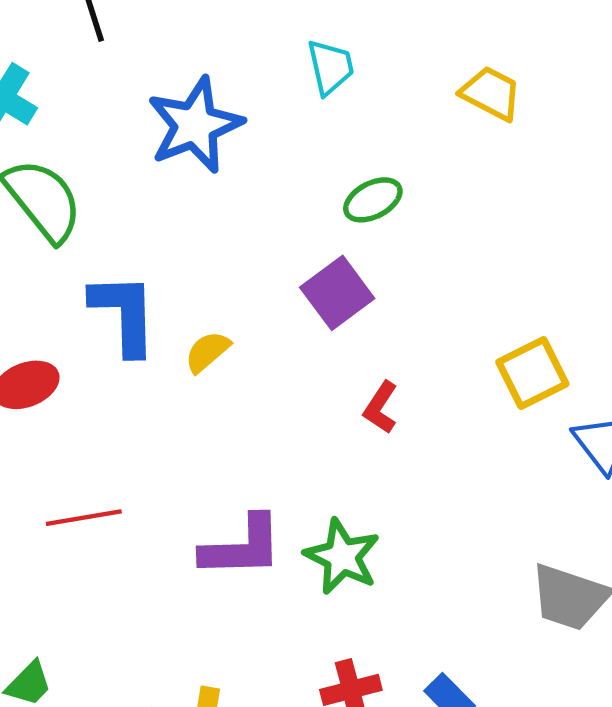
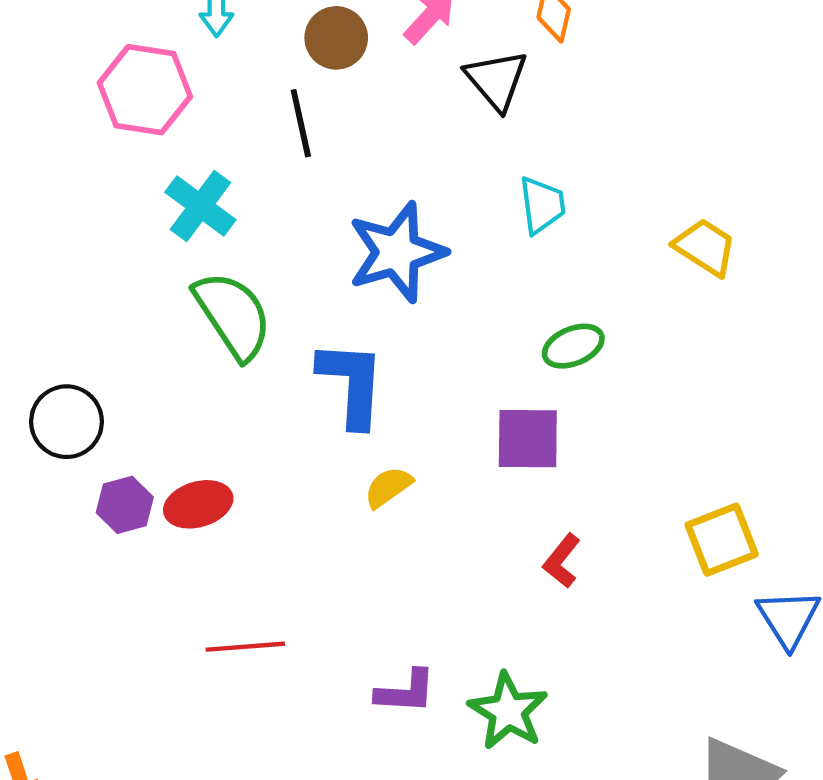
purple square: (337, 293) -> (528, 439), turned 32
blue L-shape: (124, 314) -> (352, 384), moved
purple L-shape: (242, 547) -> (406, 692), size x0.7

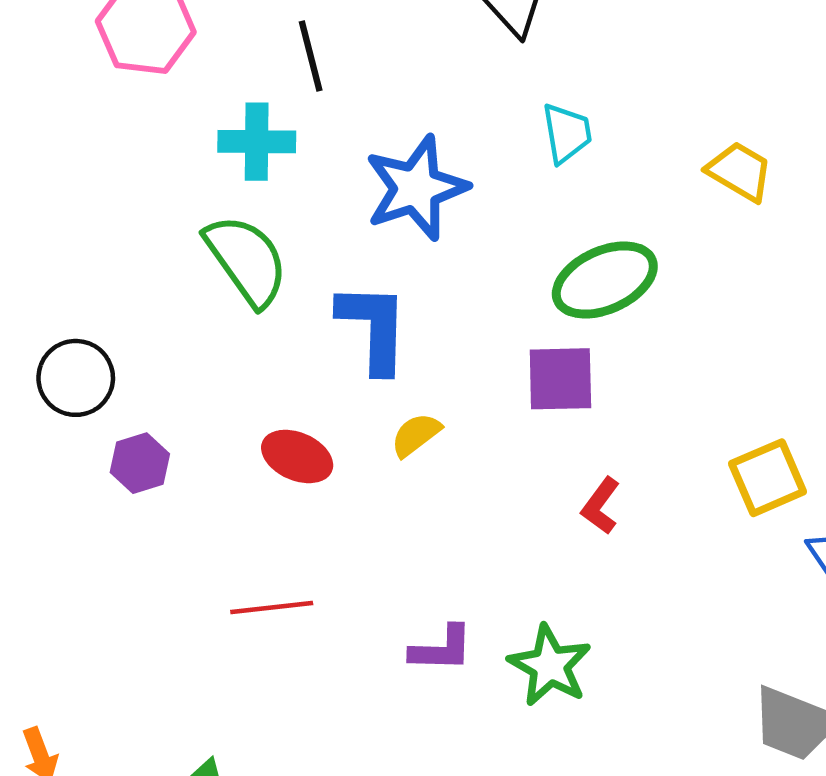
cyan cross: (200, 206) -> (257, 142), moved, turned -34
green ellipse: (573, 346) -> (605, 280), size x1.6
red ellipse: (198, 504) -> (297, 456), moved, turned 42

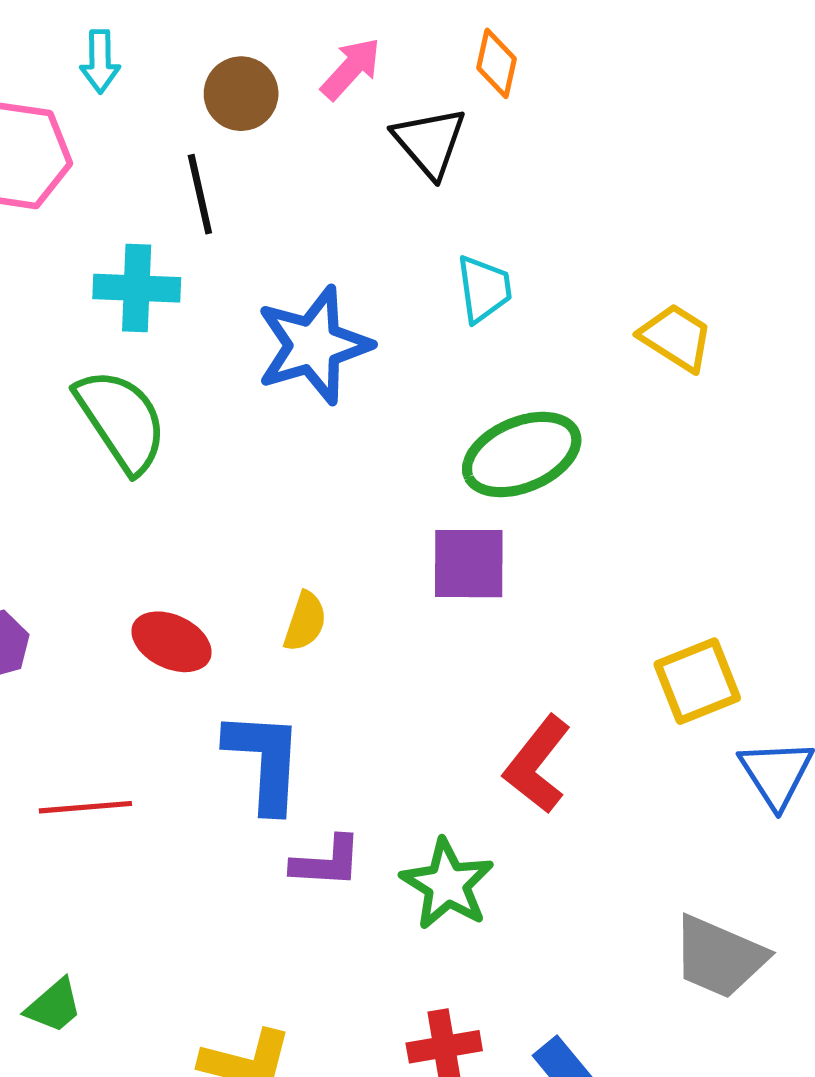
blue L-shape: (374, 328) -> (264, 761), moved
yellow semicircle: (416, 435) -> (305, 622), turned 144
red L-shape: (601, 506) -> (537, 764), moved, size x1.5
red line: (272, 608) -> (85, 807), moved

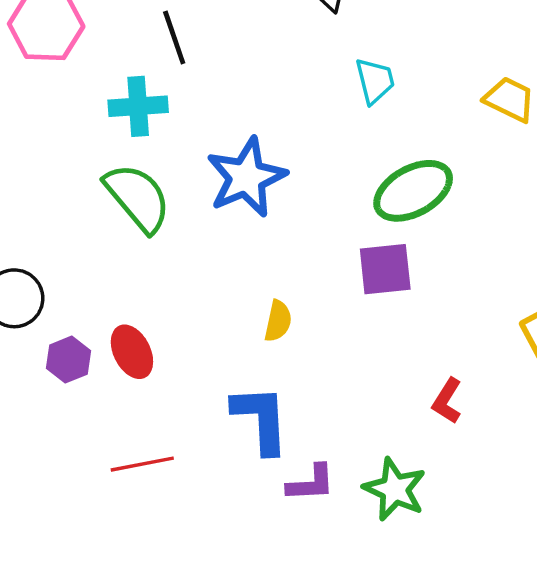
blue star: (314, 345) -> (246, 177), moved
red ellipse: (171, 642) -> (132, 352), moved, turned 44
red L-shape: (537, 764) -> (447, 401), size x0.7

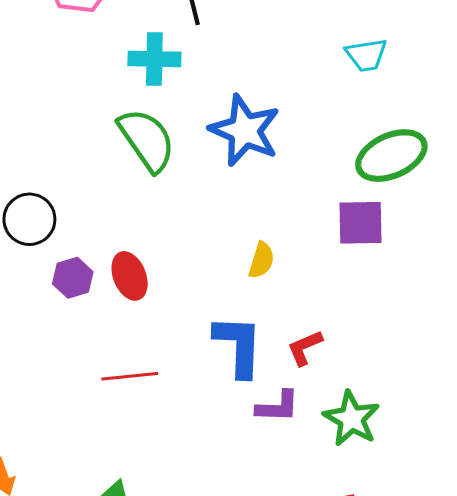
cyan trapezoid: (375, 81) -> (366, 55), turned 90
blue star: (246, 177) -> (245, 130), turned -30
red L-shape: (447, 401) -> (305, 348), moved, turned 30

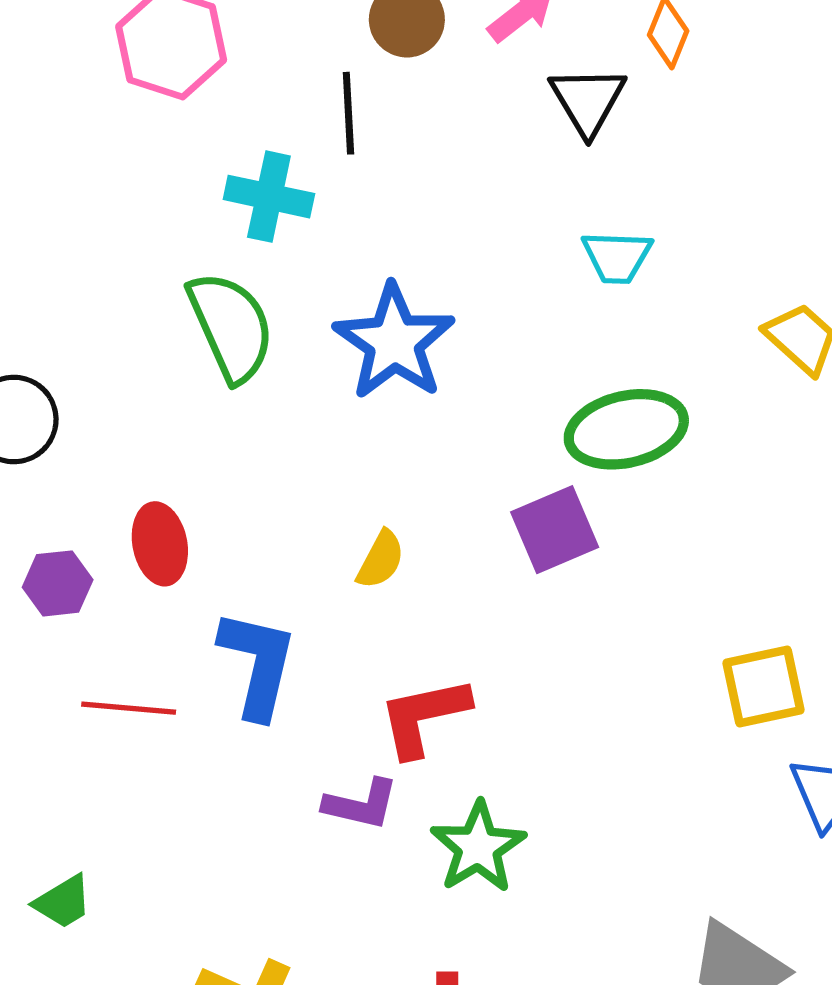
purple square: (361, 223) -> (555, 530), turned -33
purple hexagon: (73, 278) -> (58, 583), moved
blue L-shape: (238, 346) -> (258, 664), moved
red L-shape: (305, 348) -> (424, 716), size x1.5

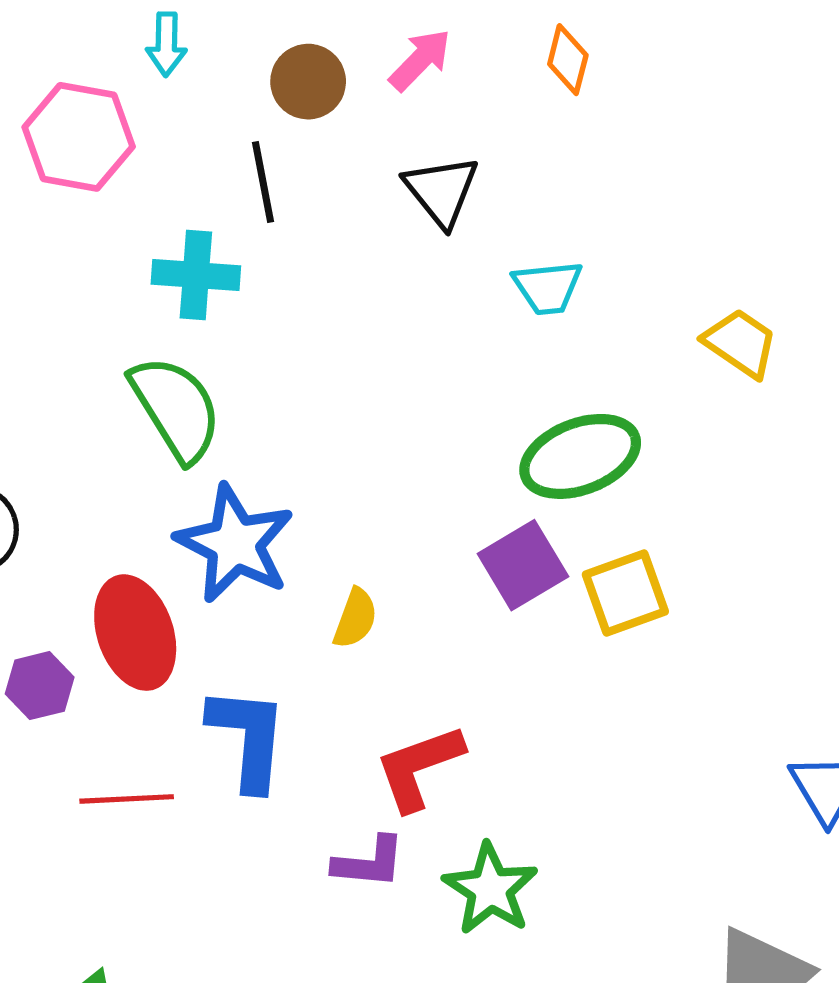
black triangle: (588, 100) -> (441, 191), moved
blue star: (394, 342) -> (235, 544), moved
red ellipse: (160, 544) -> (135, 633), size x1.4
yellow square: (764, 687) -> (625, 593), moved

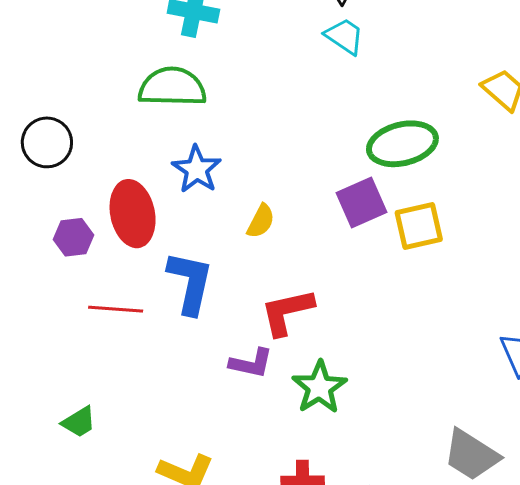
cyan trapezoid: (548, 287) -> (344, 36), moved, turned -147
green semicircle: (176, 408) -> (172, 87), turned -64
blue star: (235, 544) -> (197, 169), size x0.7

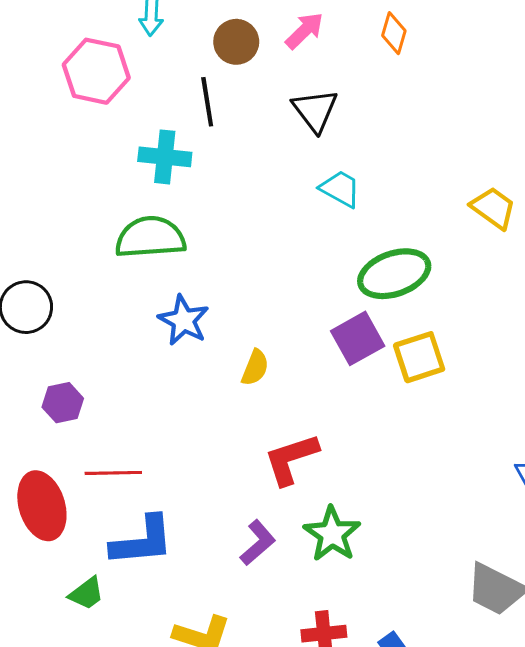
cyan trapezoid: (344, 36) -> (340, 189), moved
red ellipse: (133, 214) -> (42, 506), moved
blue L-shape: (190, 283) -> (142, 541), moved, turned 78
purple L-shape: (251, 363) -> (258, 543), moved, turned -48

